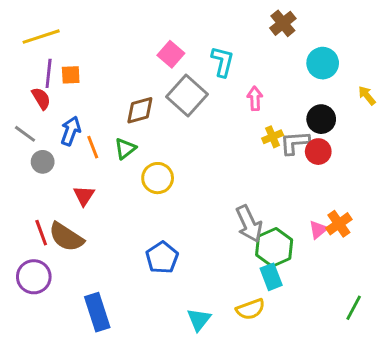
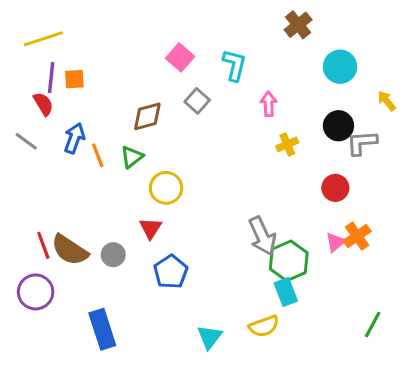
gray square: (187, 96) -> (197, 101), size x0.6
gray L-shape: (295, 143) -> (362, 143), moved
red circle: (318, 152) -> (335, 188), moved
gray circle: (43, 162) -> (113, 255), moved
red triangle: (84, 196) -> (151, 228), moved

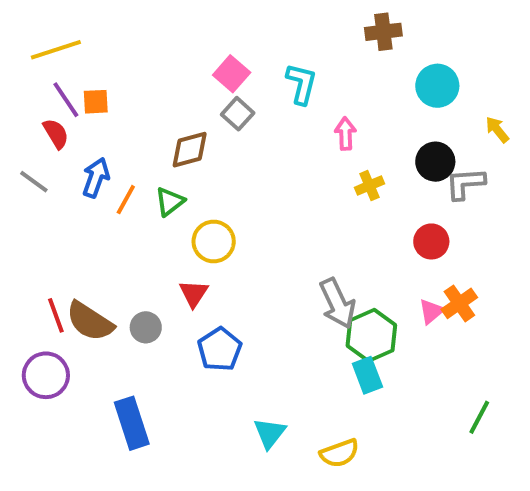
brown cross: (298, 25) -> (383, 32), turned 32
purple line: (51, 78) -> (66, 100), turned -40
gray square: (197, 101) -> (238, 114), moved
orange line: (98, 155) -> (126, 200), turned 50
yellow semicircle: (264, 326) -> (339, 453), moved

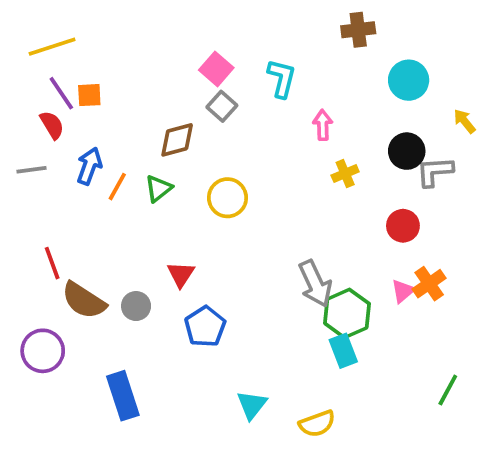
gray line: (34, 182) -> (31, 170), turned -44
yellow circle: (214, 241) -> (227, 198), moved
red line: (56, 315) -> (52, 263), moved

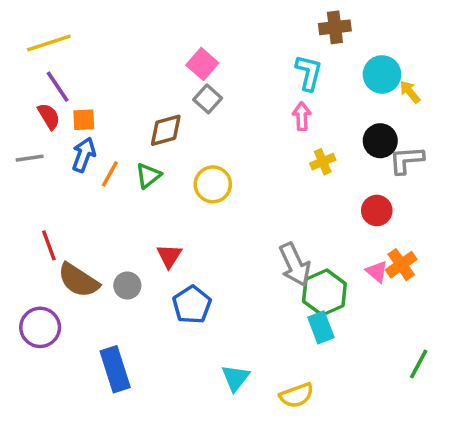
cyan L-shape: (282, 78) -> (309, 73), moved
orange square: (89, 95) -> (84, 120), moved
yellow arrow: (465, 121) -> (410, 92), moved
pink triangle: (403, 291) -> (377, 272), turned -40

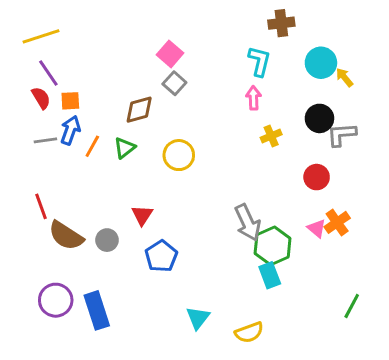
gray line: (30, 158) -> (45, 140), moved
purple circle: (40, 327) -> (56, 300), moved

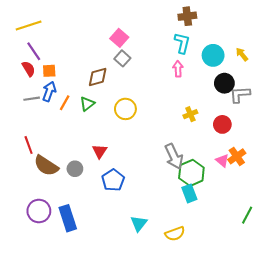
brown cross: (281, 23) -> (187, 16), moved
cyan circle: (321, 63) -> (213, 55), moved
yellow cross: (271, 136) -> (190, 114), moved

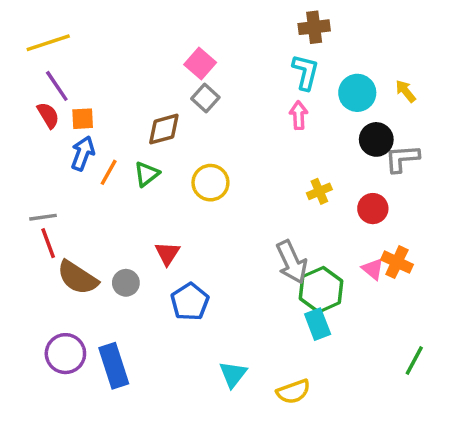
gray line: (32, 99) -> (43, 217), moved
orange cross: (237, 156) -> (397, 262), turned -30

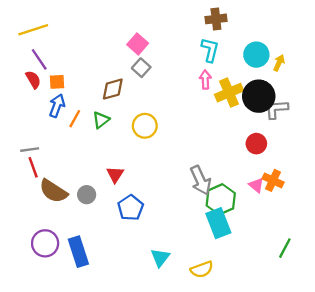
yellow arrow: (406, 91) -> (279, 63), turned 63
cyan circle: (357, 93) -> (256, 55), moved
black circle: (376, 139) -> (259, 96), size x1.4
yellow cross: (319, 191) -> (229, 93), moved, size x1.6
cyan rectangle: (318, 324) -> (218, 223), size x1.4

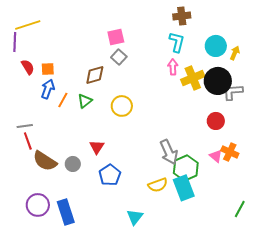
pink square: (138, 44) -> (116, 37), turned 36
purple line: (39, 59) -> (15, 42), moved, turned 36
yellow semicircle: (202, 269) -> (158, 185), moved

